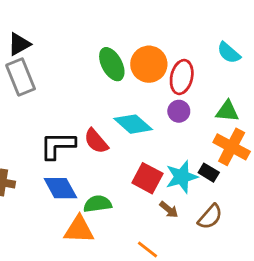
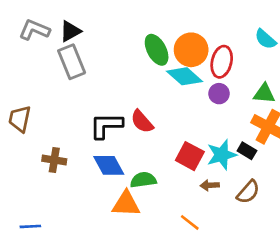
cyan diamond: (133, 124) -> (184, 76), moved
brown arrow: (169, 210) -> (210, 185), turned 138

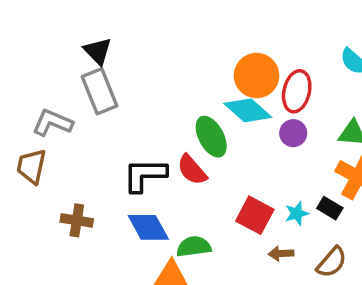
gray L-shape: (34, 30) -> (52, 123), moved
black triangle: (70, 31) -> (98, 51), turned -45
green ellipse: (157, 50) -> (211, 137), moved
cyan star: (222, 155) -> (297, 213), size x0.6

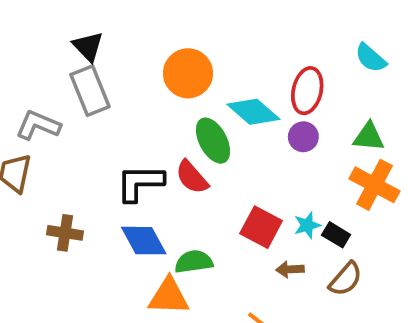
orange circle: (257, 76) -> (188, 73), moved
black rectangle: (330, 208) -> (336, 235), moved

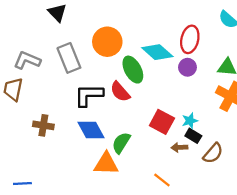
orange circle: (188, 73) -> (107, 42), moved
gray rectangle: (90, 91) -> (69, 58), moved
black rectangle: (336, 235) -> (193, 136), moved
green semicircle: (194, 262) -> (121, 143), turned -50

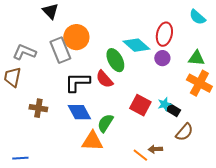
orange circle: (107, 42) -> (76, 37), moved
black rectangle: (193, 136) -> (173, 110), moved
brown arrow: (179, 147) -> (155, 149), moved

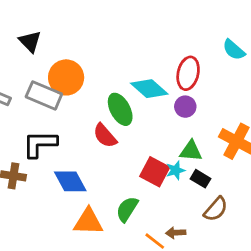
gray rectangle: (60, 50) -> (44, 95), turned -45
green triangle: (196, 58) -> (191, 151), moved
black L-shape: (77, 82) -> (40, 144), moved
cyan star: (164, 104) -> (176, 170), moved
green semicircle: (105, 123) -> (127, 209), moved

